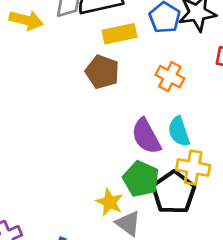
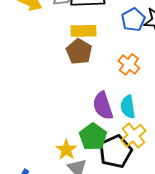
yellow rectangle: (120, 34) -> (84, 31), moved
yellow cross: (193, 168) -> (133, 136), turned 30

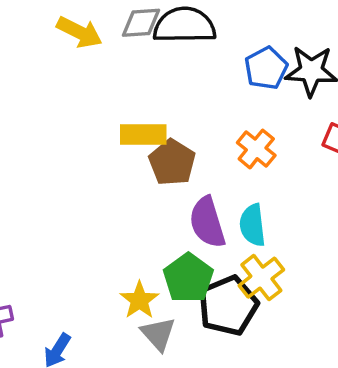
yellow rectangle: (84, 31) -> (143, 134), moved
brown pentagon: (79, 52) -> (172, 162), moved

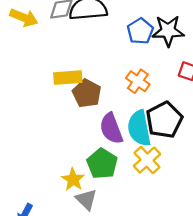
cyan semicircle: (253, 225) -> (139, 128), size x1.4
black pentagon: (228, 306) -> (164, 120), moved

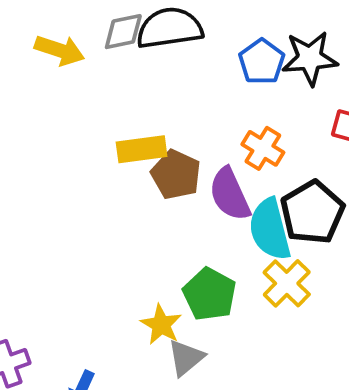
purple semicircle: (111, 129) -> (230, 194), moved
gray triangle: (86, 199) -> (186, 358), turned 40

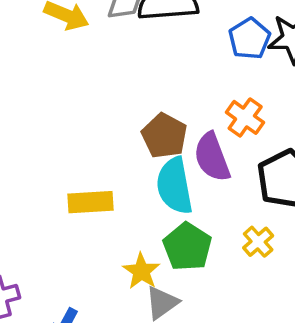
yellow rectangle: (142, 149) -> (91, 202), moved
cyan semicircle: (270, 229) -> (175, 186), moved
yellow cross: (287, 283) -> (258, 242), size x0.7

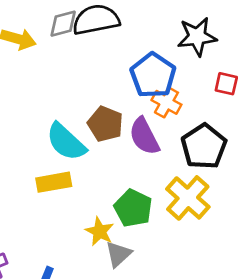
blue pentagon: (249, 39) -> (153, 75), moved, size x1.4
cyan semicircle: (175, 186) -> (66, 142), moved, turned -30
yellow cross: (258, 242) -> (188, 198), size x1.8

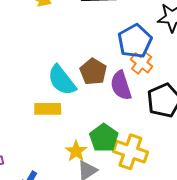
yellow cross: (188, 198) -> (130, 152), moved, turned -32

